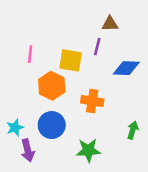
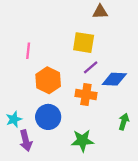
brown triangle: (110, 24) -> (100, 12), moved
purple line: (97, 47) -> (91, 67), moved, turned 35
yellow square: (71, 60) -> (84, 43), moved
blue diamond: (126, 68) -> (114, 79), moved

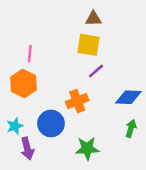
brown triangle: (100, 12) -> (93, 19), moved
blue diamond: (114, 79) -> (128, 97), moved
orange hexagon: (48, 80) -> (24, 84), moved
orange cross: (86, 94) -> (77, 101), moved, turned -30

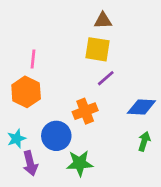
green star: (87, 148) -> (80, 163), moved

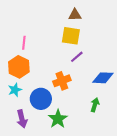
cyan star: (16, 139) -> (15, 90), moved
green arrow: (144, 141) -> (95, 105), moved
green star: (80, 163) -> (58, 119), turned -30

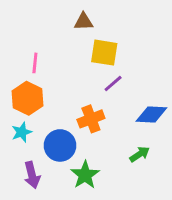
brown triangle: (75, 15) -> (84, 22), moved
green arrow: (95, 105) -> (140, 154), turned 40

